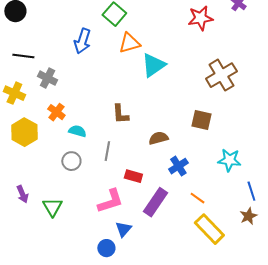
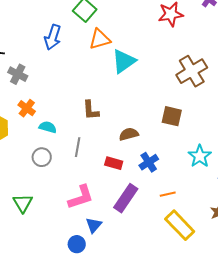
cyan star: (229, 160) -> (200, 156), turned 30
red rectangle: (133, 176) -> (114, 163), moved
orange line: (197, 198) -> (168, 194), turned -49

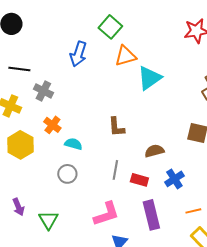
gray line: (78, 147) -> (115, 170), moved
purple rectangle: (126, 198) -> (151, 215), turned -48

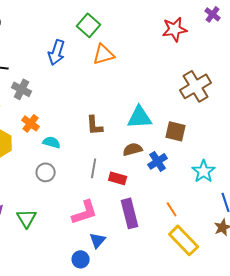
cyan triangle: (149, 78) -> (140, 117), moved, turned 32
blue cross: (174, 179) -> (158, 161), moved
orange line: (193, 211) -> (172, 209), turned 70

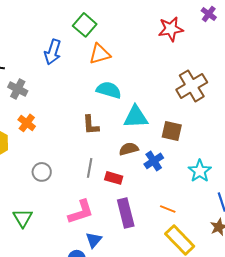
cyan semicircle: (52, 142) -> (109, 90), moved, size x1.4
orange line: (172, 209) -> (168, 209), turned -35

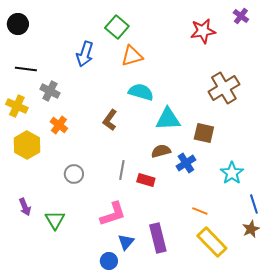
brown L-shape: (91, 125) -> (110, 120), moved, turned 40
purple rectangle: (126, 213) -> (158, 238), moved

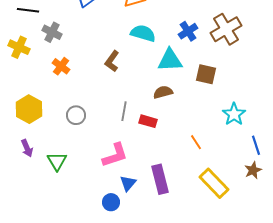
yellow hexagon: (27, 145) -> (29, 109), moved
blue cross: (186, 163) -> (188, 31), moved
orange line: (200, 211) -> (196, 142), moved, turned 35

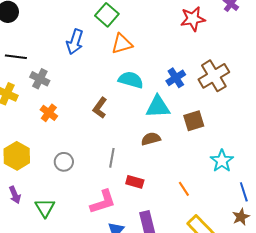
brown square: (206, 74) -> (194, 121), turned -30
red rectangle: (148, 121) -> (135, 182), moved

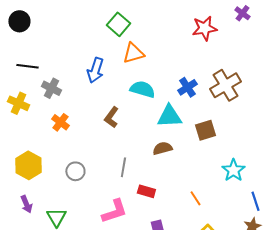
blue arrow: (75, 42) -> (95, 70), moved

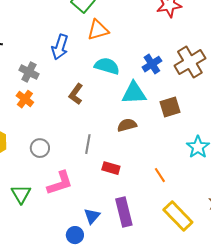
gray cross: (51, 88) -> (29, 72), moved
pink L-shape: (114, 211) -> (60, 183), moved

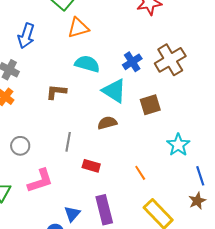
blue arrow: (60, 47) -> (26, 36), moved
cyan triangle: (134, 93) -> (114, 91), turned 36
brown L-shape: (76, 94) -> (56, 92), turned 60

